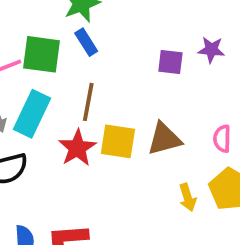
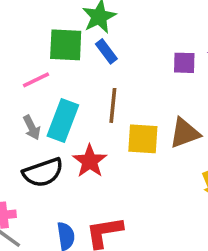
green square: (41, 54) -> (66, 45), moved
red star: (77, 148) -> (90, 161), moved

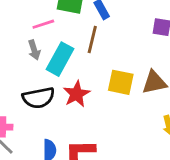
brown line: (113, 105) -> (92, 39), moved
gray arrow: (32, 127) -> (34, 50), moved

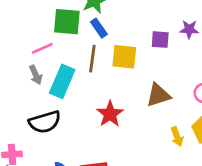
yellow square: (121, 82) -> (124, 57), moved
red star: (77, 94) -> (110, 114), moved

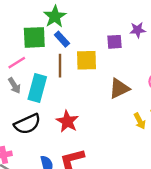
red star: (110, 114) -> (67, 121), moved

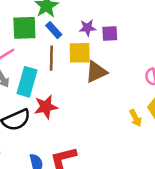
purple star: (138, 30) -> (87, 28), moved
brown triangle: (119, 89) -> (96, 72), moved
red star: (67, 121) -> (46, 107), moved, turned 30

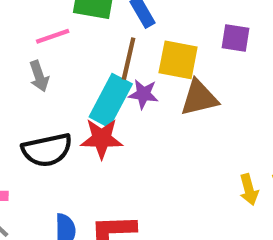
purple star: (87, 28) -> (143, 94), moved
cyan rectangle: (27, 82) -> (111, 100), moved

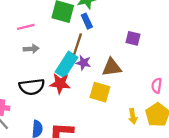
pink line: (53, 36) -> (26, 27), moved
yellow square: (178, 60) -> (100, 92), moved
gray arrow: (39, 76) -> (31, 49), turned -80

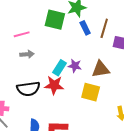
blue rectangle: (87, 21) -> (85, 28), moved
brown line: (78, 44) -> (104, 28), moved
cyan rectangle: (66, 65) -> (59, 68), size x0.7

